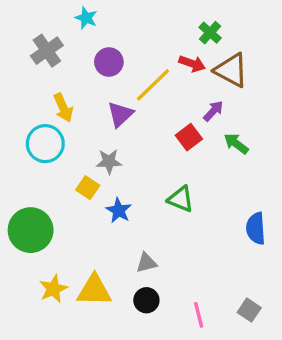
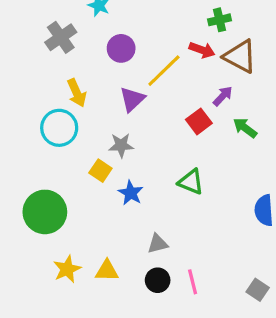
green cross: (210, 33) -> (220, 20), turned 35
yellow triangle: (94, 290) -> (107, 271), size x0.7
pink line: (199, 315) -> (193, 282), moved

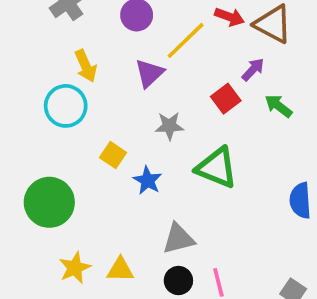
gray star: (121, 145) -> (169, 126), moved
green triangle: (191, 182) -> (217, 168), size x1.4
gray triangle: (158, 244) -> (178, 239), size x1.4

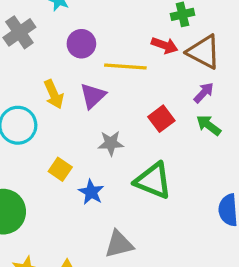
yellow line: (186, 40) -> (125, 67), turned 48
yellow arrow: (86, 66) -> (54, 94), moved
purple arrow: (253, 70) -> (204, 93), moved

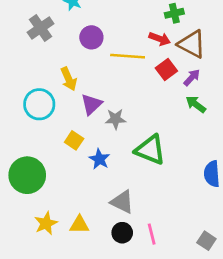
purple triangle: (93, 96) -> (91, 104), moved
red square: (161, 119) -> (166, 69), moved
gray triangle: (119, 244) -> (122, 202), turned 40

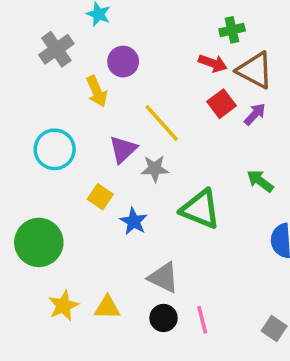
yellow line: (128, 56) -> (162, 123), moved, turned 44
yellow arrow: (69, 79) -> (97, 91), moved
green arrow: (196, 104) -> (260, 181), moved

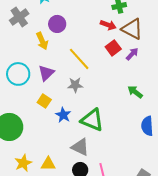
purple triangle: (123, 149) -> (46, 73), moved
green triangle: (200, 209) -> (92, 120), moved

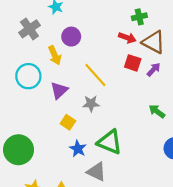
red square: (113, 48) -> (133, 63), turned -35
cyan circle: (18, 74) -> (28, 76), moved
yellow square: (44, 101) -> (68, 122), moved
blue star: (63, 115) -> (78, 149), moved

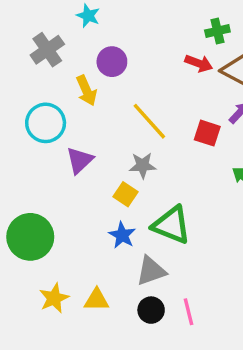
red square: (133, 63) -> (207, 133), moved
purple triangle: (59, 90) -> (80, 160), moved
yellow square: (68, 122) -> (126, 194), moved
gray triangle: (96, 172) -> (151, 271), turned -45

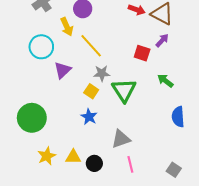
yellow line: (149, 121) -> (91, 46), moved
green triangle: (171, 225) -> (124, 90), moved, turned 35
gray triangle: (151, 271) -> (121, 139), moved
black circle: (151, 310) -> (94, 163), moved

